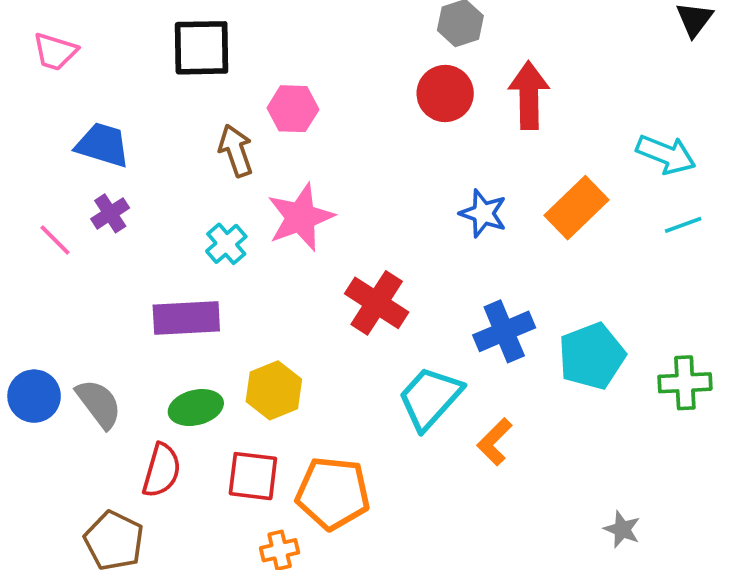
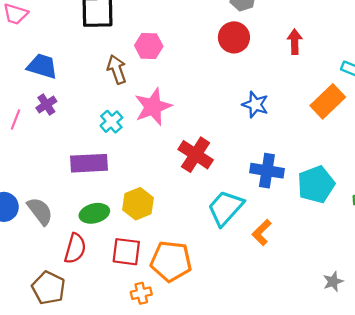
red arrow: (529, 95) -> (295, 42), moved, size x0.7
orange rectangle: (576, 208) -> (328, 101), moved
pink line: (55, 240) -> (15, 119), turned 66
blue cross: (504, 331) -> (267, 171), turned 32
gray star: (622, 529) -> (333, 281), turned 30

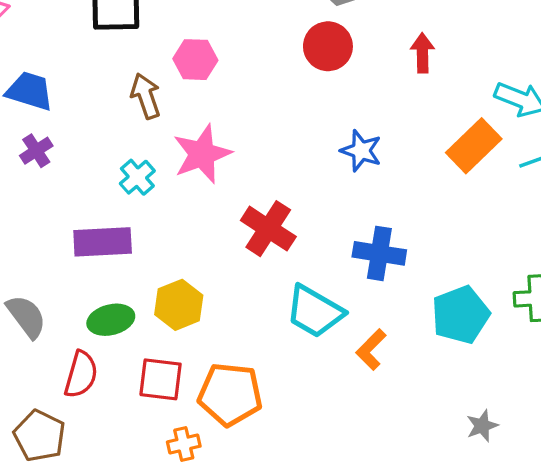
cyan pentagon: (316, 185) -> (461, 315), moved
cyan trapezoid: (225, 208) -> (315, 311), turned -102

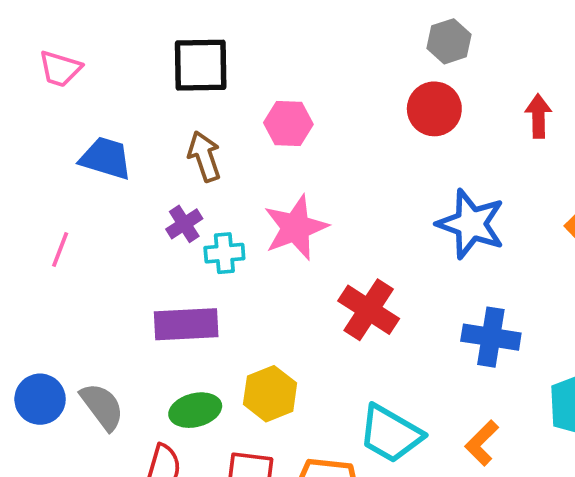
brown arrow: (146, 96) -> (204, 156), moved
purple cross: (36, 151) -> (184, 224), moved
blue star: (361, 151) -> (471, 224), size x1.5
cyan cross: (137, 177) -> (224, 253), turned 36
cyan trapezoid: (315, 311) -> (391, 434), moved

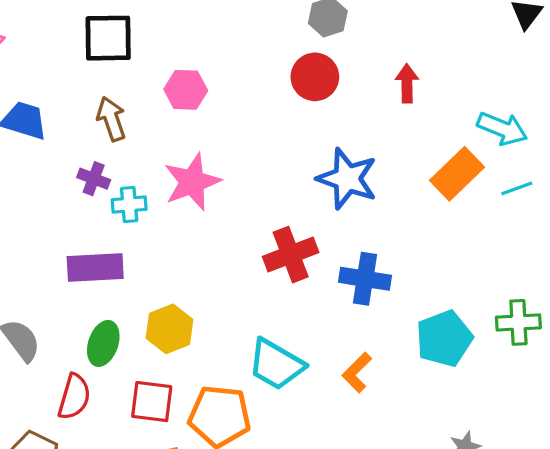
purple cross: (184, 224) -> (94, 179), turned -36
red cross: (369, 310) -> (291, 255), moved, turned 36
green ellipse: (195, 410) -> (103, 343), turned -57

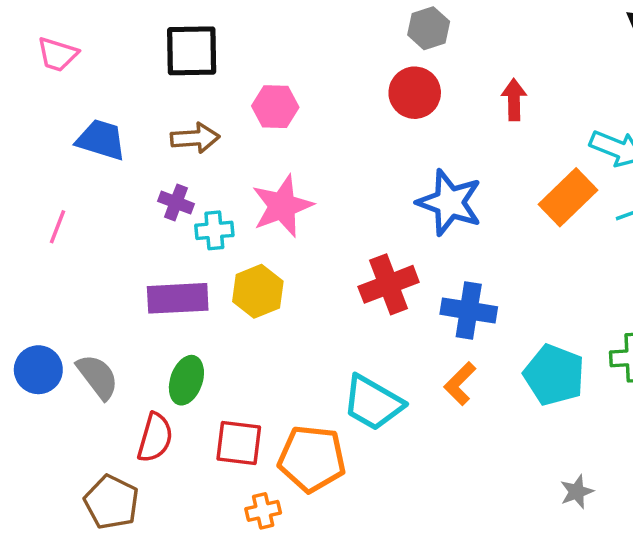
brown arrow: (111, 119) -> (195, 138), turned 105
yellow hexagon: (170, 329) -> (258, 291), moved
cyan pentagon: (444, 339) -> (554, 375), turned -30
orange L-shape: (357, 372) -> (460, 384), moved

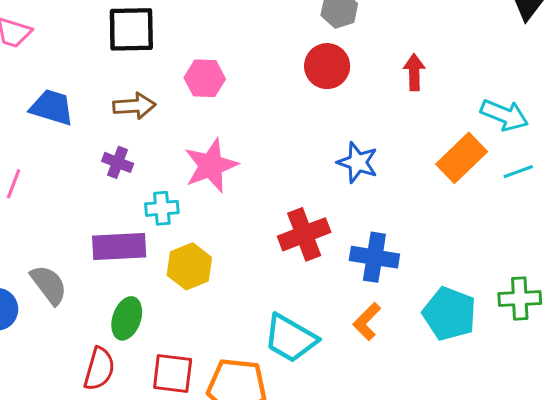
blue star: (450, 202) -> (358, 162), size x0.7
cyan cross: (214, 230) -> (162, 208), moved
yellow hexagon: (258, 291) -> (189, 266), moved
gray semicircle: (98, 377) -> (49, 285), moved

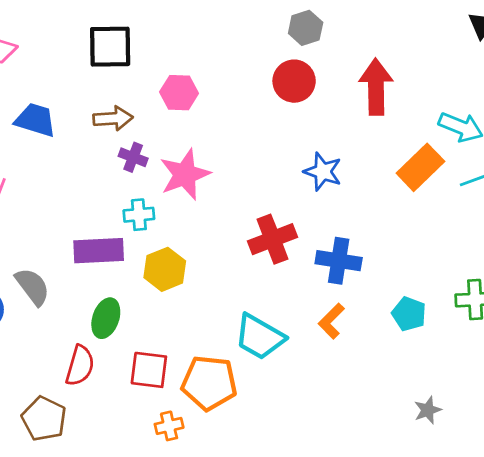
red arrow: (414, 72) -> (376, 87), size x1.6
purple cross: (118, 162) -> (133, 157), moved
cyan pentagon: (449, 314) -> (409, 314), size x0.7

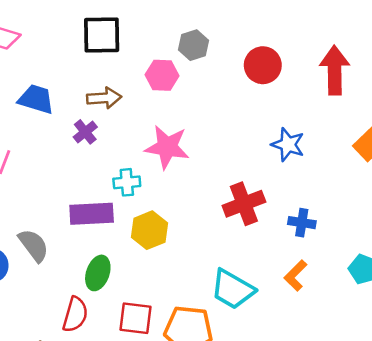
gray hexagon: (306, 28) -> (194, 45), moved
purple cross: (133, 157) -> (85, 132), moved, turned 30
pink star: (185, 174) -> (167, 147), turned 30
blue cross: (339, 261) -> (302, 223), size x0.7

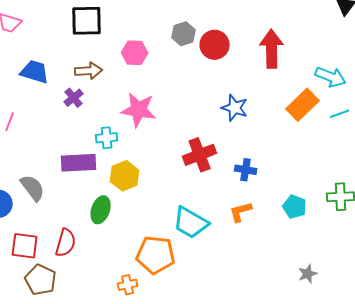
gray hexagon: (194, 45) -> (184, 34), moved
green ellipse: (98, 273) -> (101, 210), moved
orange L-shape: (296, 275) -> (241, 212), turned 30
red square: (136, 318) -> (25, 246), moved

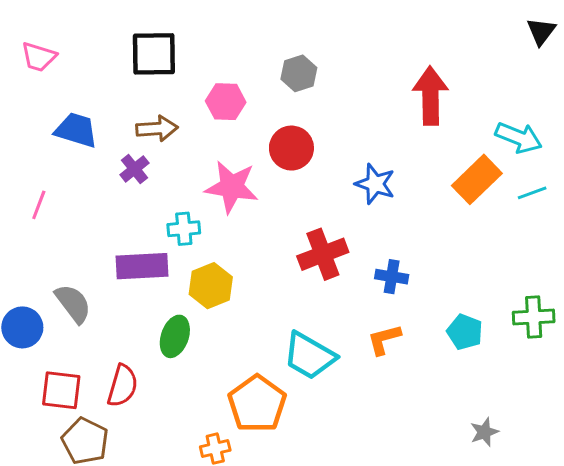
red circle: (215, 45) -> (291, 148), moved
orange pentagon: (156, 255) -> (257, 404), turned 30

